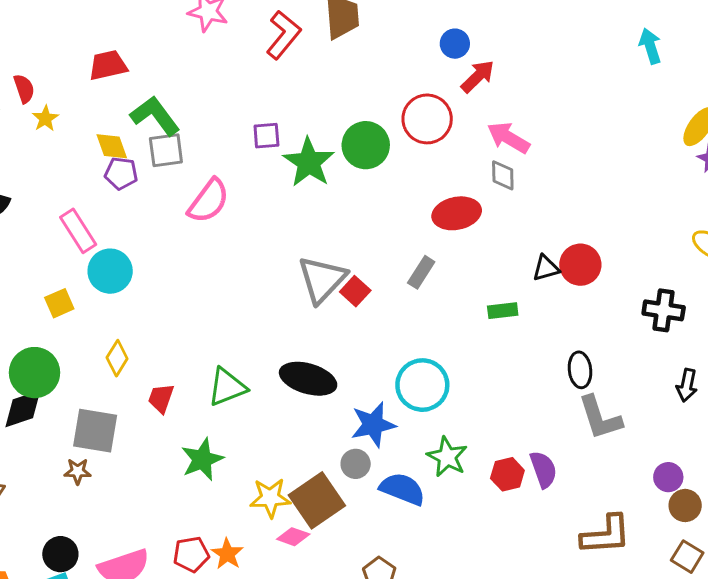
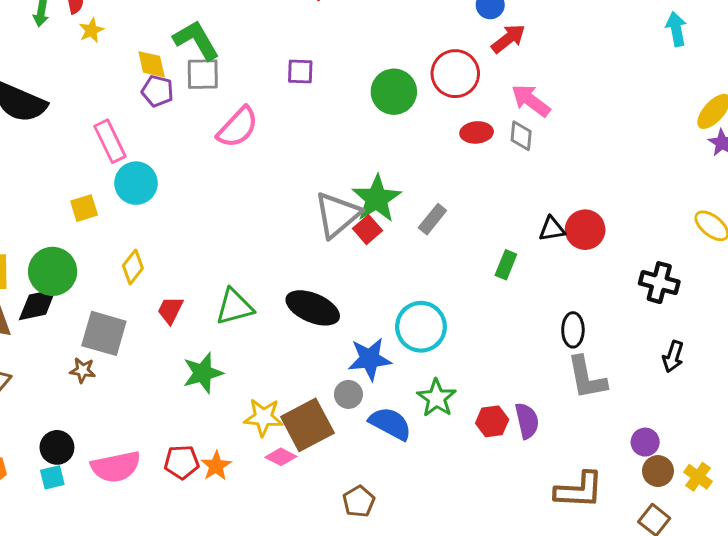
green star: (309, 162) -> (377, 199), moved
red ellipse: (457, 213) -> (477, 132), moved, size x0.7
green rectangle: (503, 311) -> (506, 265), turned -68

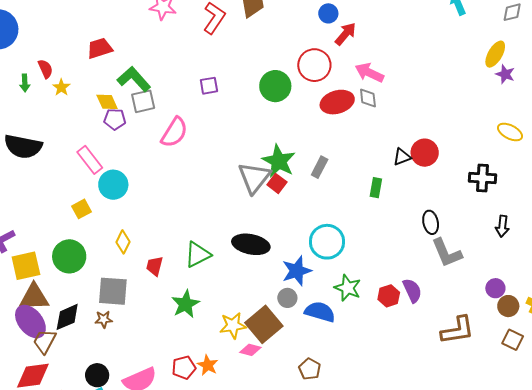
red ellipse: (477, 132) -> (337, 102), size x1.5
black diamond: (37, 305) -> (67, 317), moved

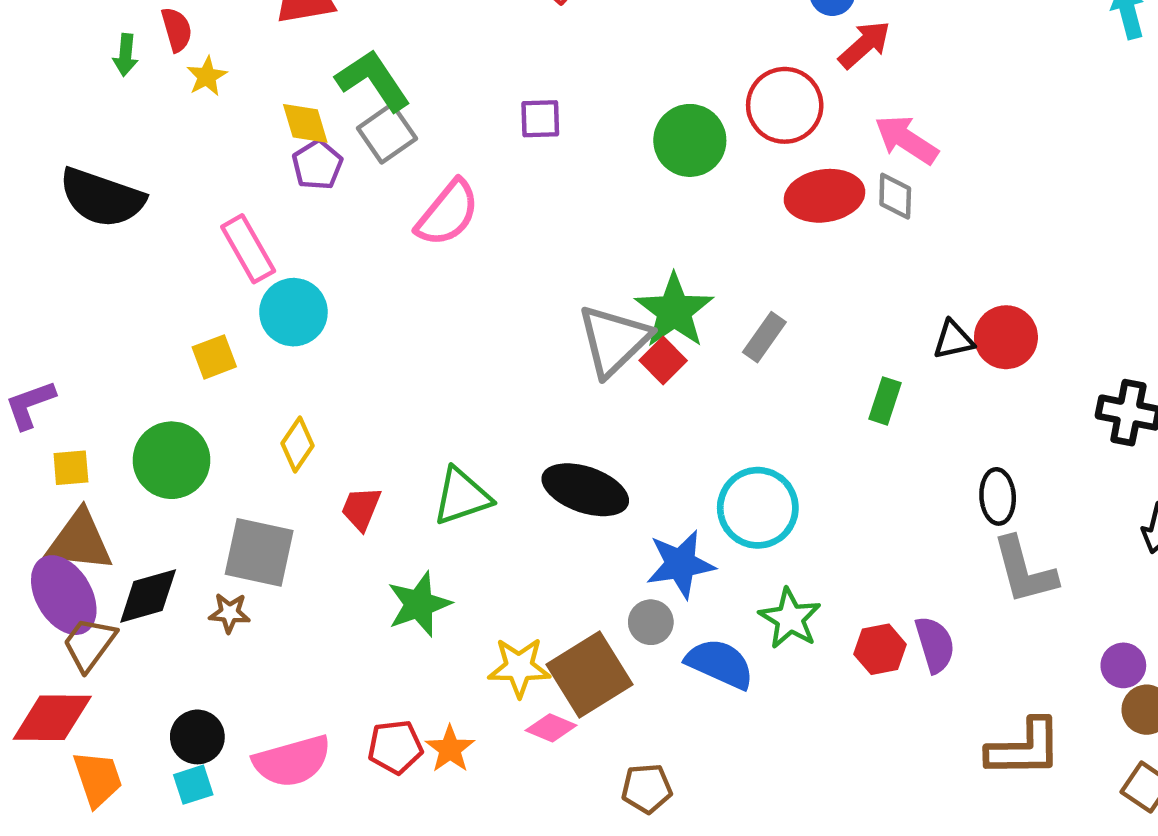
gray square: (143, 101) -> (387, 133), turned -30
purple pentagon: (115, 119) -> (317, 165), turned 30
yellow square: (26, 266) -> (71, 468), size x0.6
brown pentagon: (310, 369) -> (647, 788), moved, turned 30

